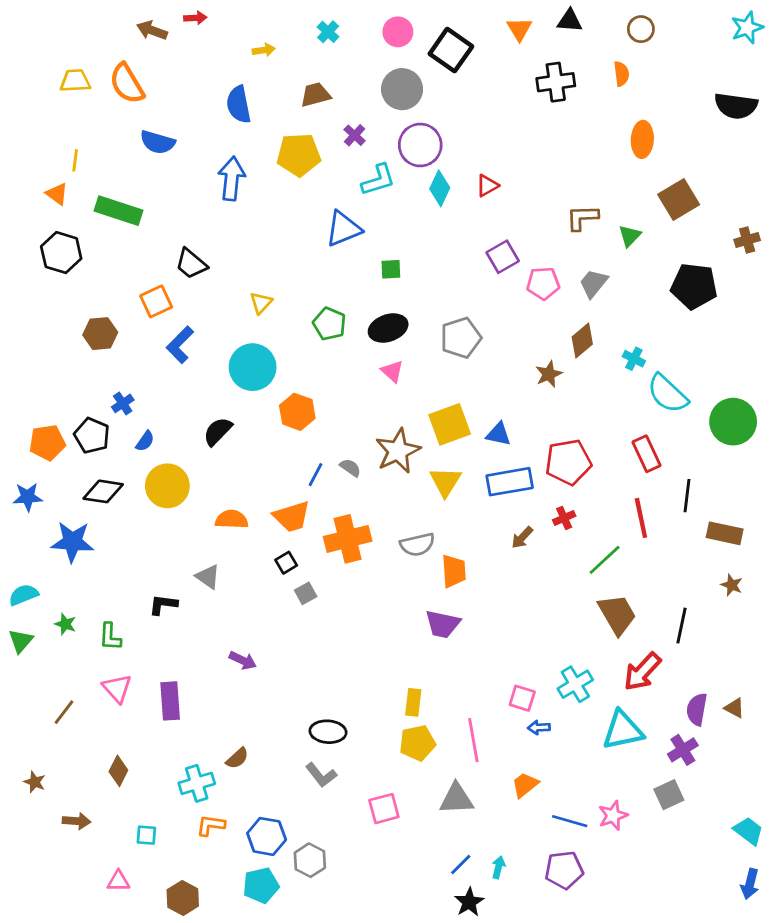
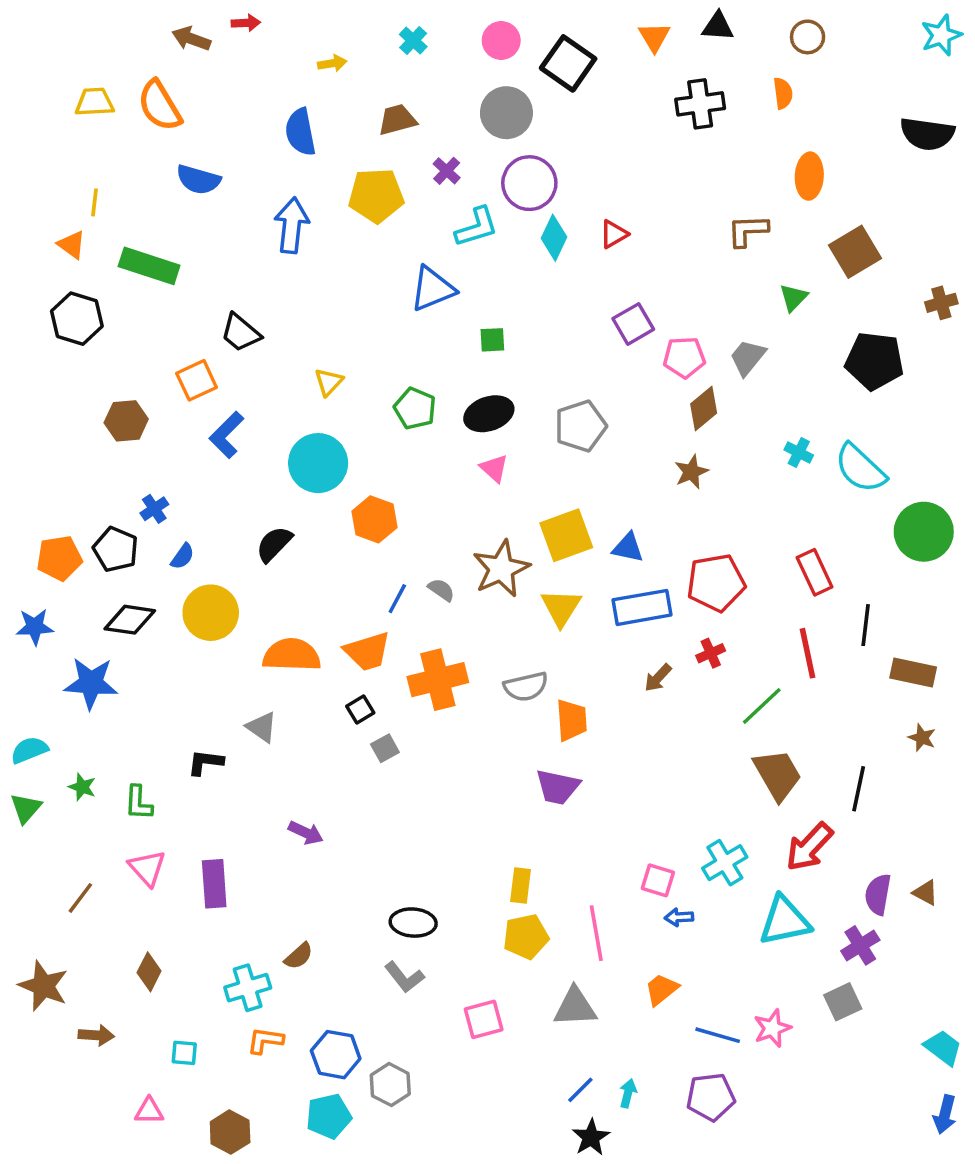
brown L-shape: (582, 218) -> (748, 231), moved
brown diamond: (582, 341) -> (704, 408), moved
cyan semicircle: (667, 394) -> (860, 468), moved
orange semicircle: (232, 519) -> (292, 655), size x1.4
brown star: (35, 782) -> (43, 986), size x1.8

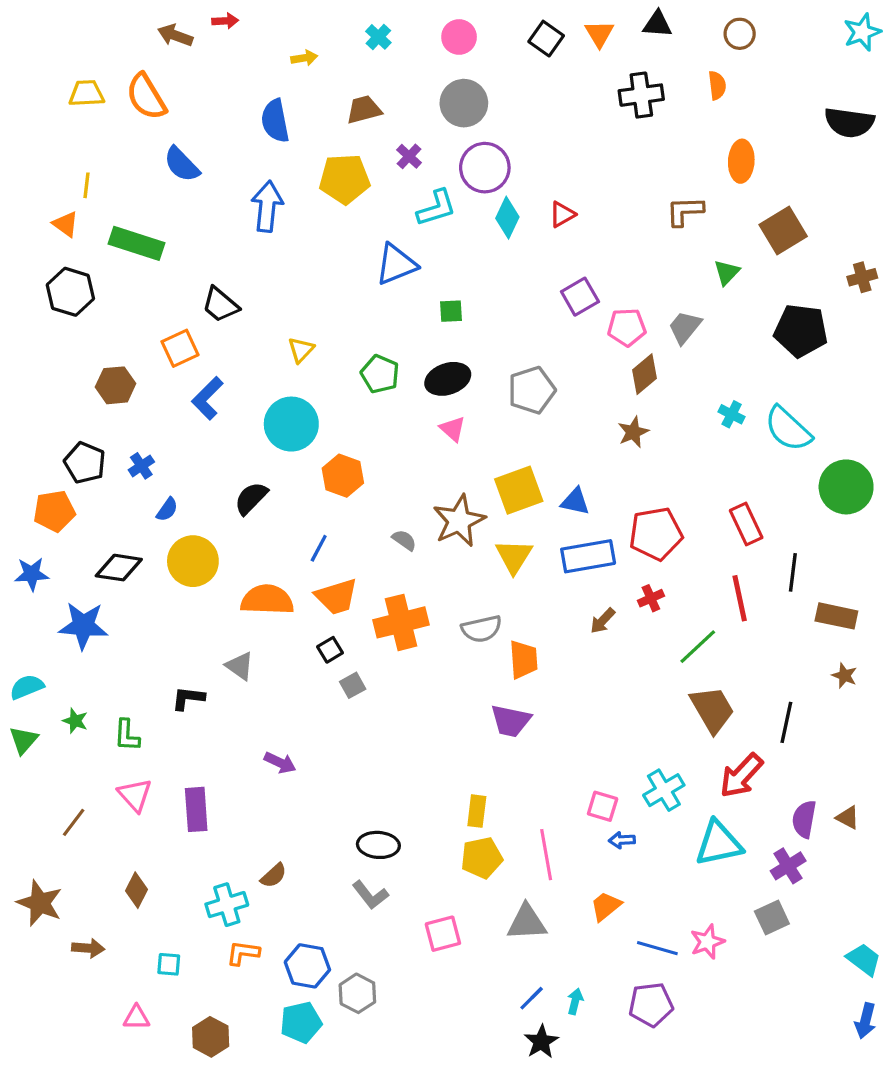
black square: (568, 63) -> (546, 39), moved, size x0.7
blue semicircle: (198, 180) -> (182, 164), turned 30
black pentagon: (116, 549) -> (85, 463), moved
blue line: (397, 599) -> (319, 548), moved

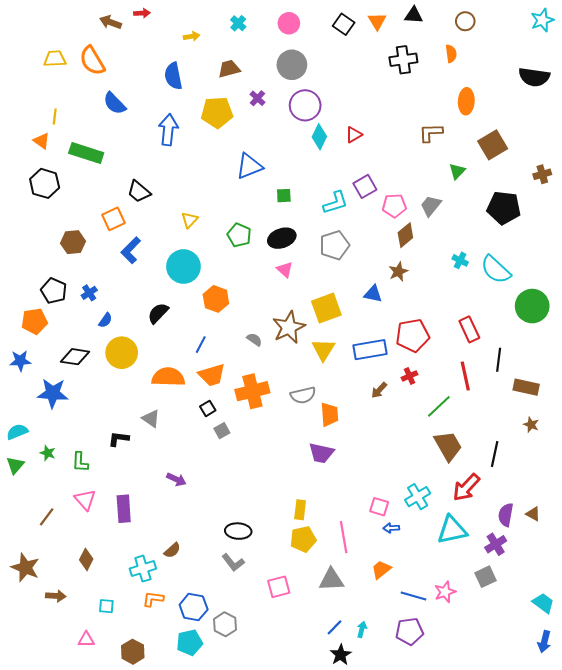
cyan L-shape: (436, 208) -> (336, 203), moved
blue triangle: (575, 501) -> (373, 294), moved

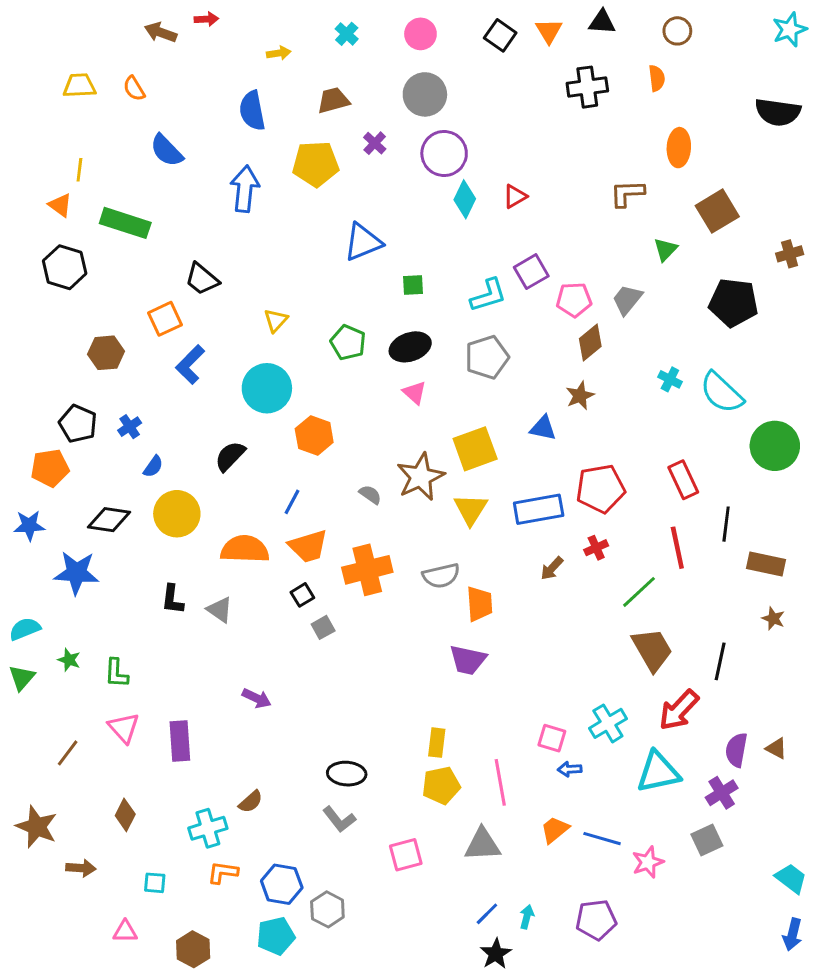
orange semicircle: (92, 61) -> (134, 89), size x0.6
black L-shape: (119, 439) -> (172, 599), moved, turned -90
blue line: (414, 596) -> (602, 839), moved

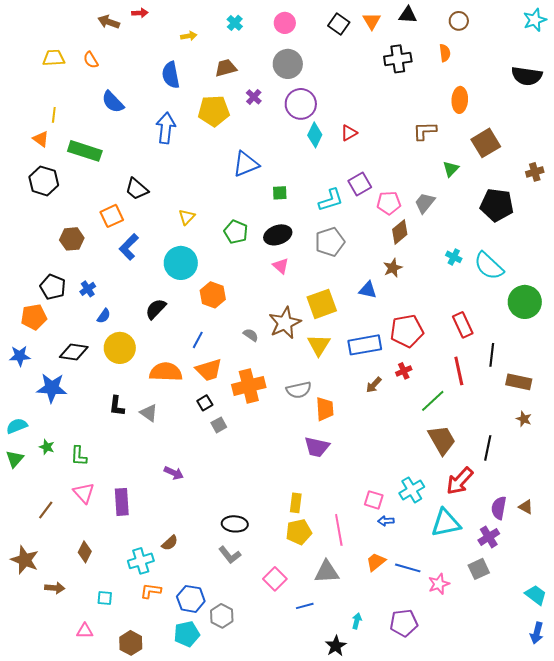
pink square: (406, 855) -> (275, 579), turned -30
blue line: (487, 914) -> (305, 606), moved, turned 30

